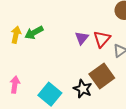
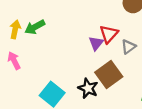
purple triangle: (82, 38) -> (96, 43), moved
pink arrow: (15, 85) -> (14, 61), moved, turned -35

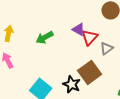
green arrow: (35, 27) -> (45, 37), moved
purple triangle: (96, 43) -> (79, 29), moved, turned -40

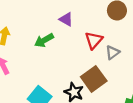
purple triangle: (79, 29) -> (66, 19), moved

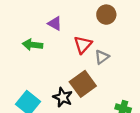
green arrow: (44, 40) -> (33, 45), turned 36

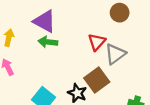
purple triangle: (55, 23) -> (45, 21), moved, size x1.6
gray triangle: (102, 57) -> (115, 54), size x1.5

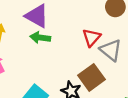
gray triangle: (115, 54) -> (111, 50), turned -45

